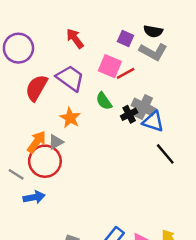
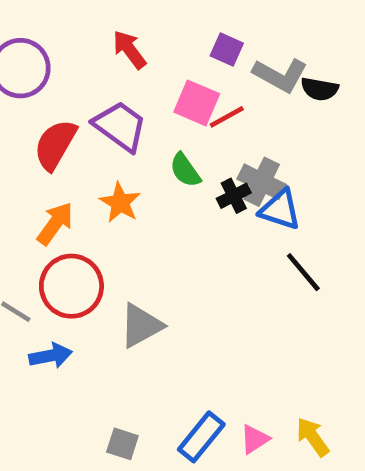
black semicircle: (153, 31) -> (320, 89), moved
orange arrow: (36, 142) -> (55, 224), moved
gray triangle: (56, 142) -> (141, 326), moved, size x1.5

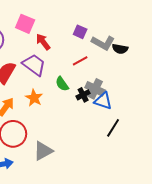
red arrow: (129, 50) -> (43, 42), moved
pink square: (197, 103) -> (25, 24), moved
black line: (303, 272) -> (113, 128), turned 72

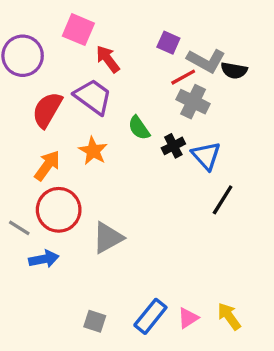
red line: (80, 61) -> (183, 77), moved
gray cross: (95, 89) -> (193, 102), moved
blue triangle: (103, 101) -> (206, 156), turned 30

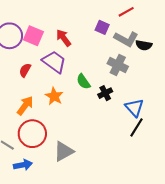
pink square: (78, 30) -> (33, 36), moved
red line: (183, 77) -> (126, 12), moved
red semicircle: (47, 110) -> (25, 70), size x0.6
blue triangle: (206, 156) -> (134, 108), moved

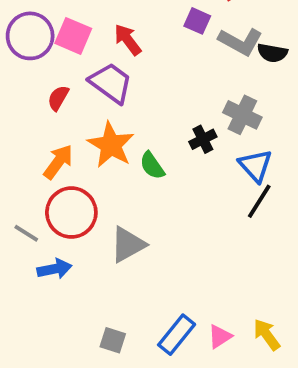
gray cross: (118, 65) -> (242, 115), moved
green semicircle: (83, 82) -> (152, 166), moved
orange star: (54, 96) -> (111, 145), size x1.4

